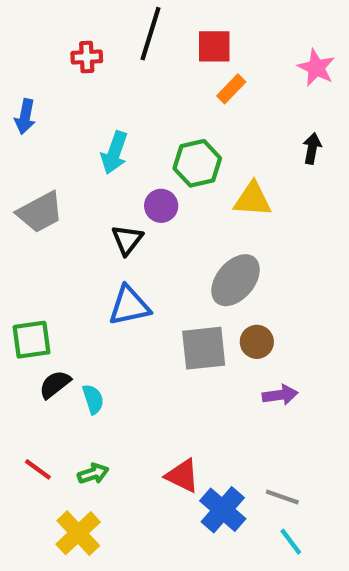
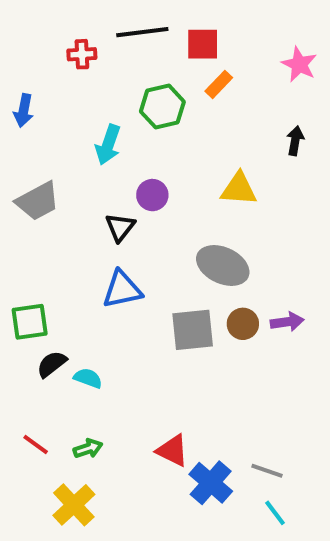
black line: (151, 34) -> (142, 32), turned 66
green hexagon: (197, 163) -> (162, 107), moved
gray ellipse: (236, 280) -> (223, 265), turned 75
purple arrow: (280, 395) -> (287, 322), moved
cyan semicircle: (93, 399) -> (88, 378), turned -52

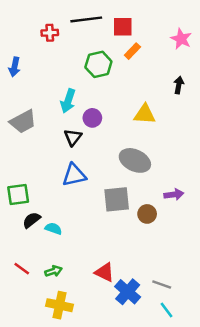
cyan arrow: (108, 145) -> (68, 101), moved
brown circle: (243, 324) -> (147, 214), moved
yellow cross: (74, 505) -> (60, 305), moved, turned -35

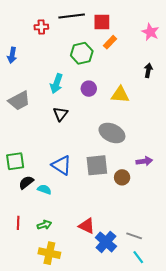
purple circle: (92, 118) -> (89, 89), moved
blue triangle: (74, 175) -> (62, 165), moved, turned 45
red line: (22, 269) -> (18, 223), turned 56

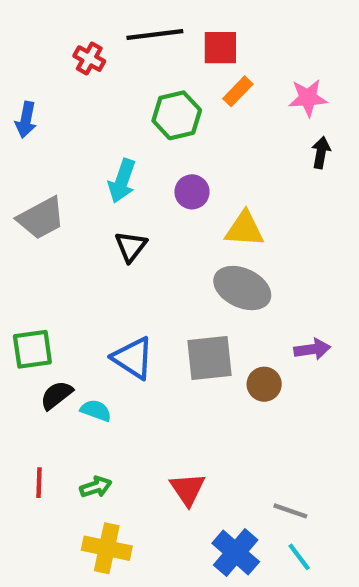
red cross: (41, 27) -> (89, 59), turned 32
pink star: (150, 32) -> (308, 98), moved, turned -30
yellow triangle: (120, 95) -> (244, 229), moved
red triangle: (87, 226) -> (188, 489), turned 30
blue cross: (106, 242) -> (236, 553), moved

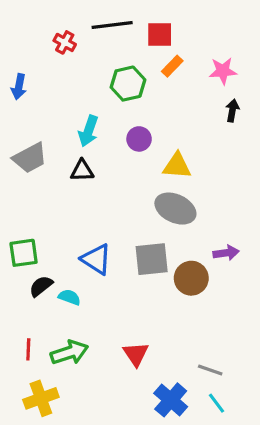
black triangle: (131, 247) -> (82, 171), moved, turned 50
brown circle: (264, 384) -> (191, 278), size x1.4
green arrow: (96, 487) -> (69, 352), size x1.6
yellow cross: (107, 548) -> (41, 398), moved, turned -32

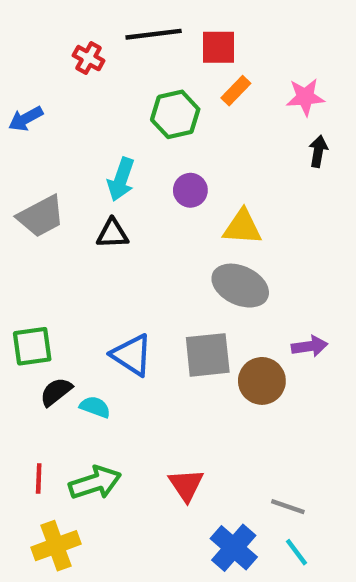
blue arrow: (19, 87) -> (26, 119), turned 50

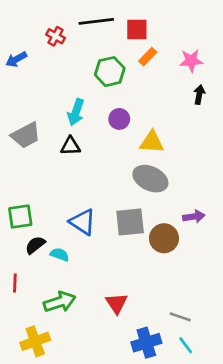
blue arrow: (26, 119) -> (16, 59), moved
red line: (39, 478) -> (15, 283), moved
blue cross: (234, 548) -> (146, 343), turned 32

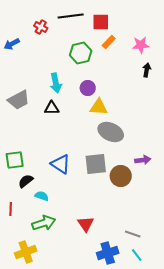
cyan arrow: (76, 112) -> (56, 83), turned -30
yellow triangle: (152, 142) -> (99, 107), moved
cyan semicircle: (60, 255) -> (42, 196), moved

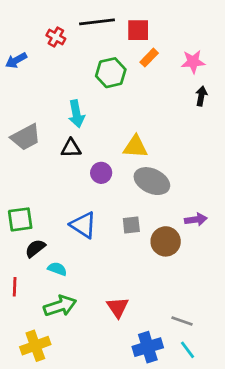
purple circle: (88, 88) -> (101, 173), moved
gray square: (96, 164) -> (131, 225), size x0.6

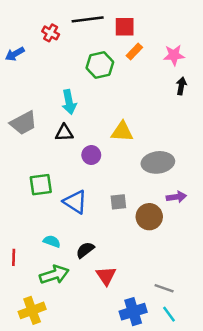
gray ellipse: (152, 181) -> (158, 162), moved, turned -32
green square: (20, 219) -> (41, 185), moved
black semicircle: (35, 248) -> (85, 250), moved

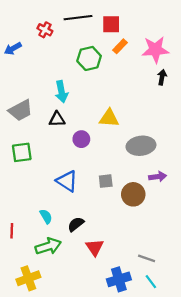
pink star: (174, 55) -> (155, 50), size x1.4
green square: (41, 185) -> (22, 152), moved
cyan semicircle: (52, 241) -> (46, 216), turned 40

